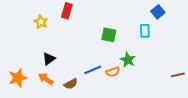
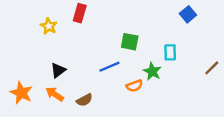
cyan rectangle: (145, 31) -> (170, 52), moved
blue line: (93, 70) -> (109, 67), moved
brown line: (178, 75) -> (212, 68), moved, turned -32
orange star: (18, 78) -> (21, 93), turned -30

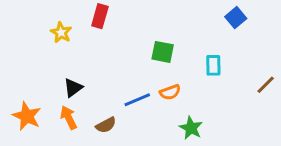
blue line: (109, 67) -> (137, 100), moved
green star: (152, 71) -> (191, 128), moved
orange semicircle: (134, 86) -> (170, 92), moved
orange arrow: (55, 94) -> (69, 118), turned 30

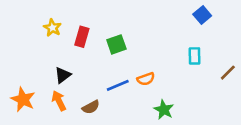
red rectangle: (100, 16) -> (82, 37), moved
green square: (163, 52) -> (116, 44), moved, turned -30
cyan rectangle: (213, 65) -> (194, 56), moved

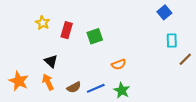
cyan rectangle: (194, 56) -> (172, 40), moved
black triangle: (63, 75) -> (51, 61), turned -40
blue line: (118, 85) -> (96, 88), moved
green star: (164, 110) -> (122, 90), moved

